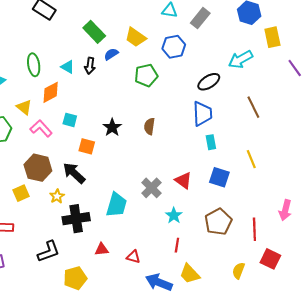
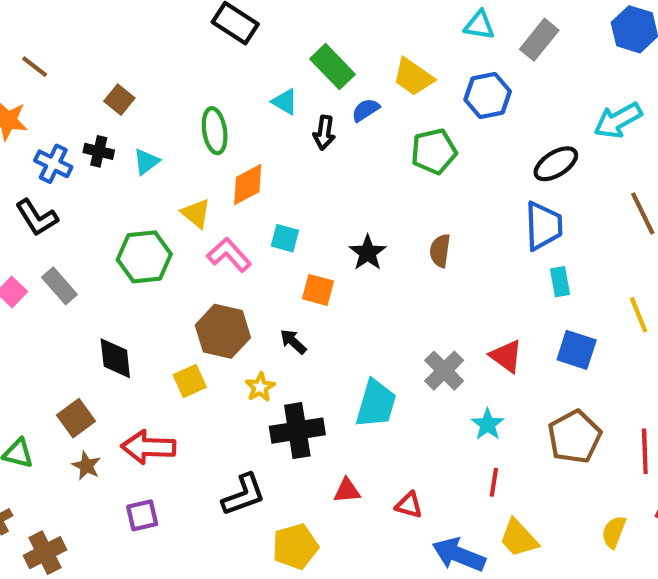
cyan triangle: (68, 67) -> (285, 102), moved
black arrow: (74, 173) -> (293, 342), size x0.6

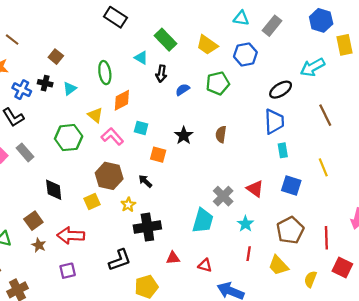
blue semicircle: (366, 110) -> (183, 90), moved
cyan trapezoid: (376, 404) -> (203, 221), moved
yellow trapezoid: (519, 538) -> (278, 265), moved

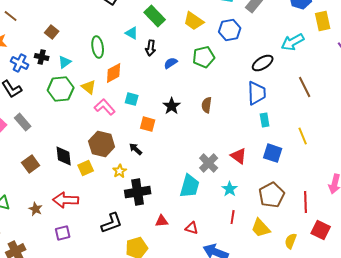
green hexagon: (69, 138) -> (61, 89), moved
black diamond: (54, 190) -> (64, 156), moved
brown square: (33, 221) -> (31, 164), moved

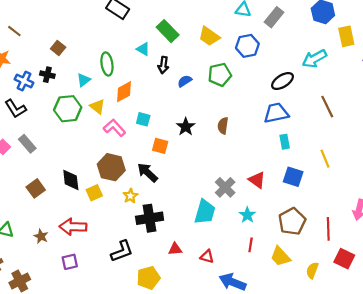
cyan triangle: (65, 62) -> (84, 80), moved
blue trapezoid: (257, 93) -> (276, 113), turned -100
black arrow: (136, 149) -> (147, 172), size x1.5

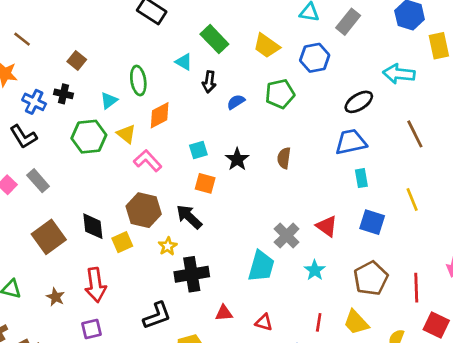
cyan arrow: (314, 59) -> (399, 74), turned 35
cyan square: (143, 119) -> (198, 150), moved, turned -32
brown square: (36, 188) -> (49, 237), size x1.4
red arrow: (73, 227) -> (96, 285), turned -100
red line: (251, 245) -> (319, 322), moved

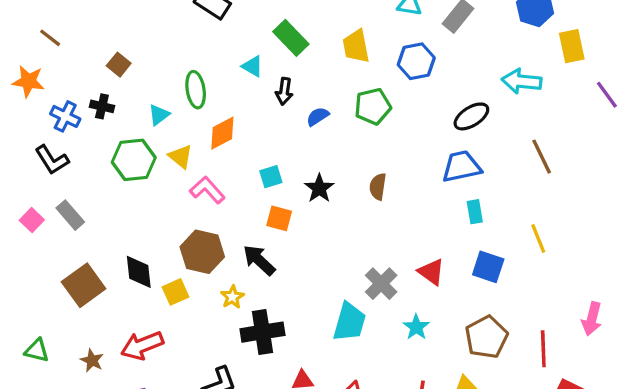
yellow trapezoid: (267, 46) -> (356, 46), turned 44
red arrow: (96, 285) -> (142, 345), turned 76

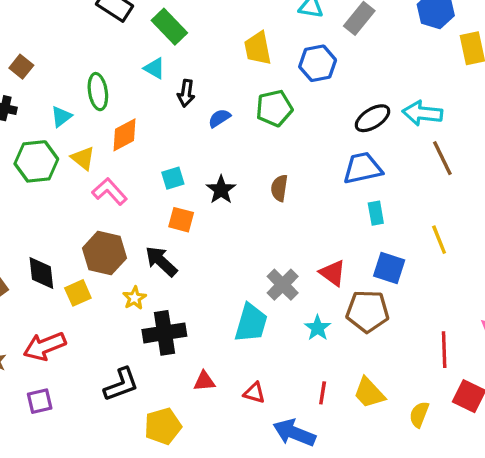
green rectangle: (291, 38) -> (169, 27), moved
cyan arrow: (522, 81) -> (422, 113), moved
brown pentagon: (486, 337) -> (368, 311), moved, turned 30

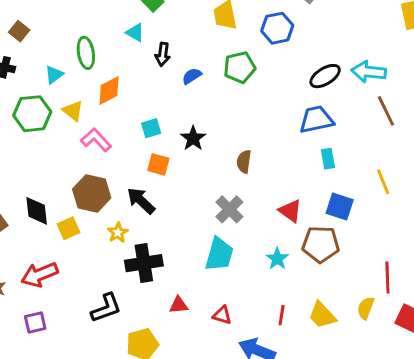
brown semicircle: (279, 188) -> (244, 162), moved
gray cross: (283, 285) -> (229, 209), moved
yellow semicircle: (419, 414) -> (366, 308), moved

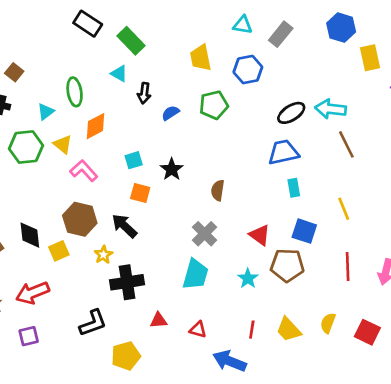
red line: (387, 278) -> (348, 267), moved

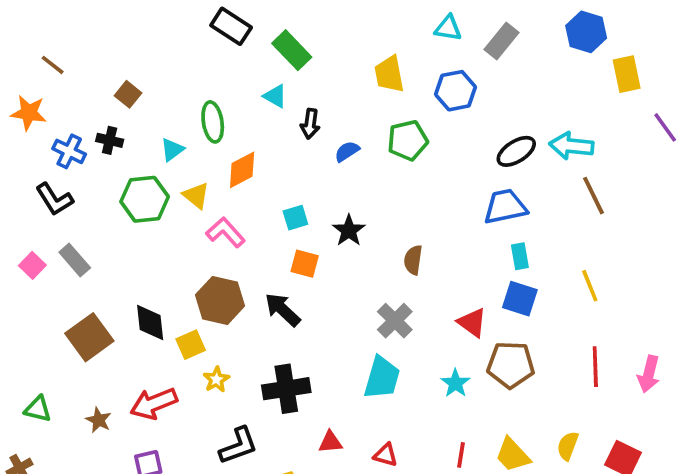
blue square: (304, 231) -> (520, 299), moved
yellow star: (103, 255) -> (216, 380), moved

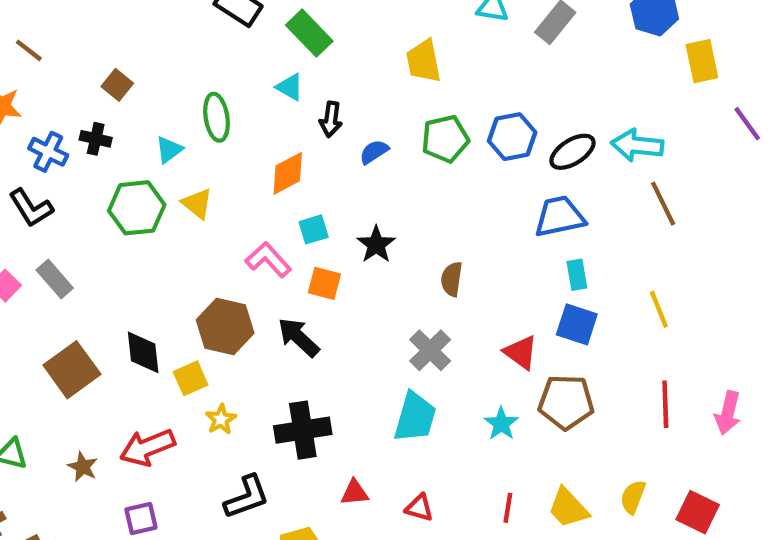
blue hexagon: (456, 91) -> (512, 137), moved
orange diamond: (242, 170) -> (288, 173), moved
pink L-shape: (226, 232) -> (268, 260), moved

